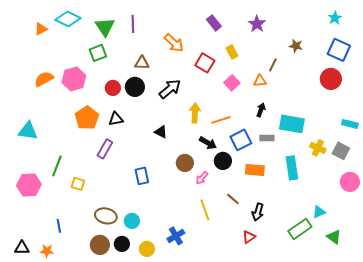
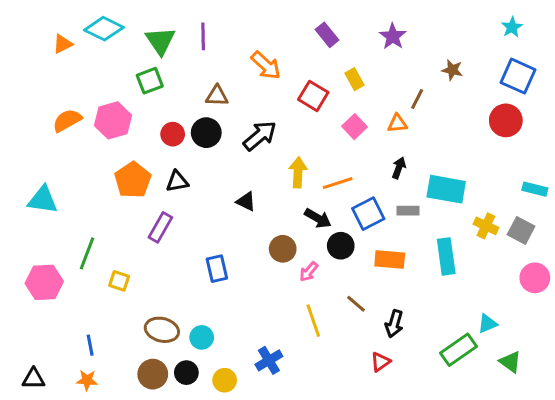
orange star: (47, 251) -> (87, 380), moved

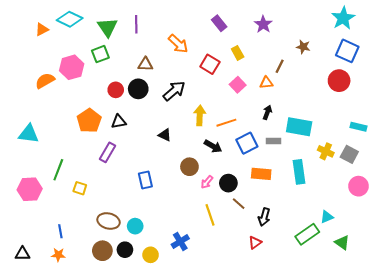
cyan star: (512, 27) -> (343, 18), size x1.6
pink hexagon: (113, 120) -> (72, 67), moved
black circle: (341, 246) -> (228, 183), moved

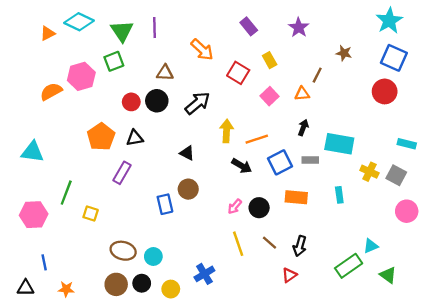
brown circle: (189, 167) -> (188, 189), moved
cyan rectangle: (299, 172) -> (339, 195), size x0.6
brown line: (239, 204) -> (270, 243), moved
blue line: (60, 231) -> (44, 262), moved

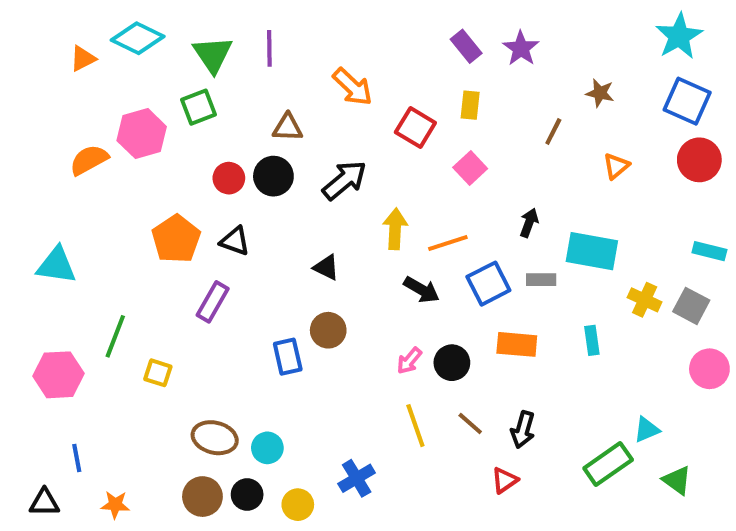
purple rectangle: (249, 26) -> (466, 46), moved
yellow rectangle: (270, 60) -> (470, 105), turned 35
red circle: (385, 91) -> (699, 160), moved
orange triangle: (302, 94) -> (616, 166), moved, turned -35
black triangle: (135, 138) -> (235, 241), turned 30

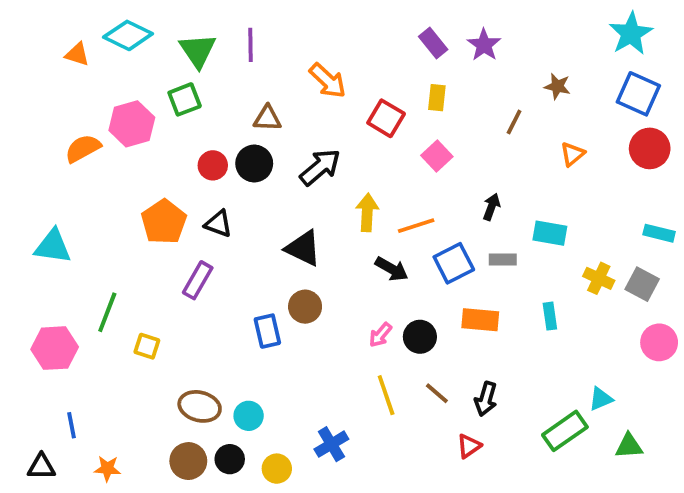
orange triangle: (83, 58) -> (77, 54), turned 44
cyan rectangle: (592, 251) -> (550, 233), size x0.7
black triangle: (326, 267) -> (303, 248), size x1.5
green triangle: (677, 480) -> (629, 446), turned -40

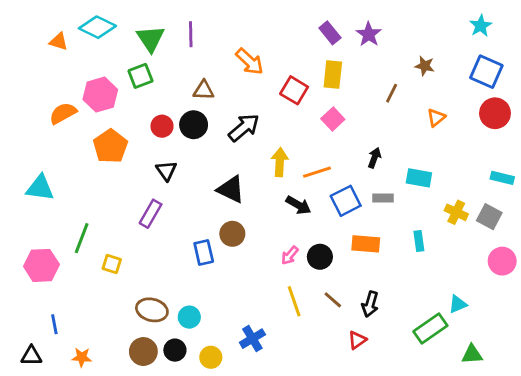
cyan star: (631, 34) -> (481, 26), size x0.7
yellow rectangle: (437, 98) -> (333, 74), size x1.4
orange pentagon: (164, 222) -> (110, 146), moved
black triangle: (218, 224) -> (166, 171), turned 35
green triangle: (629, 446) -> (472, 354), moved

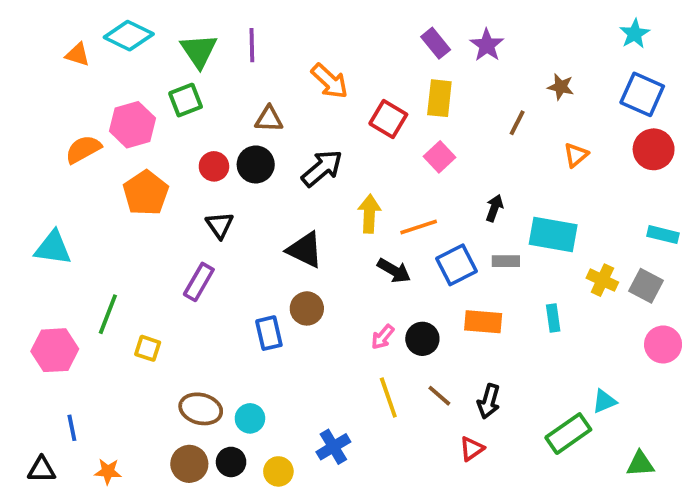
cyan rectangle: (419, 178) -> (553, 235), size x1.4
green triangle: (472, 354) -> (640, 464), moved

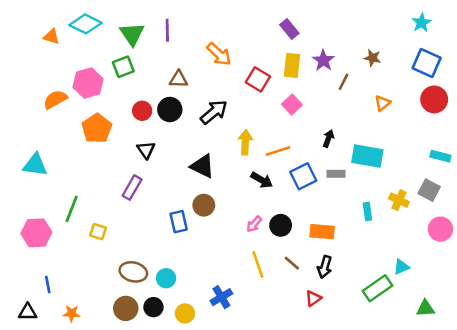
purple star: (487, 45) -> (323, 60), moved
yellow cross: (602, 280) -> (399, 200), moved
orange rectangle: (483, 322) -> (322, 232), moved

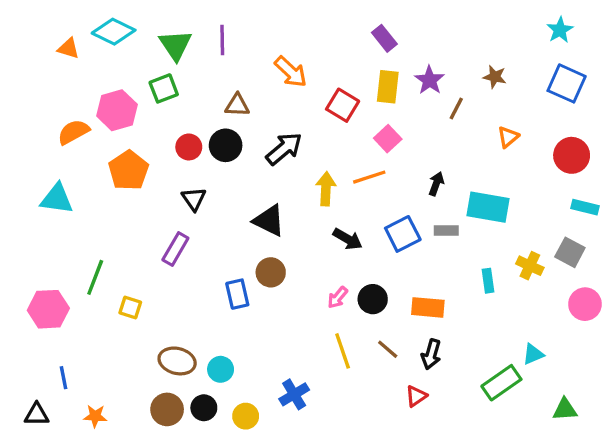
red circle: (434, 99) -> (572, 155), moved
orange line: (278, 151) -> (369, 177), moved
cyan triangle: (35, 165) -> (57, 199), moved

